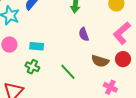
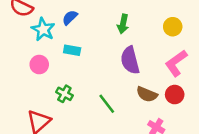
purple semicircle: (84, 34) -> (130, 60), size x1.6
cyan rectangle: (37, 46) -> (72, 50), moved

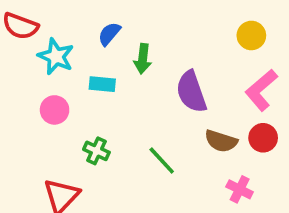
blue semicircle: (70, 18) -> (109, 34), moved
green arrow: (123, 24) -> (143, 59), moved

